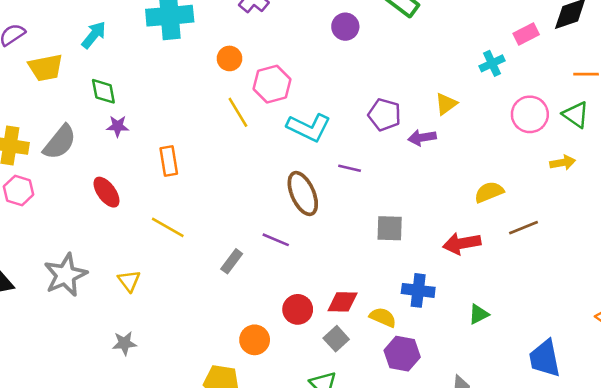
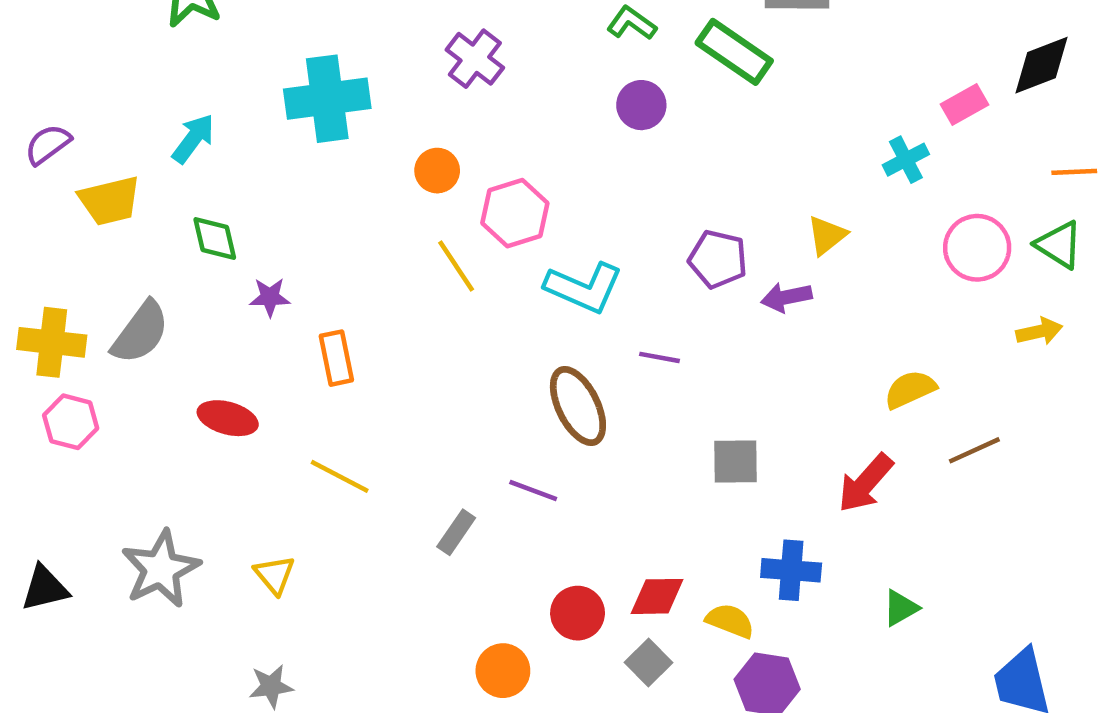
purple star: (118, 126) -> (270, 297), moved
red ellipse: (106, 192) -> (228, 418), turned -36
red arrow: (462, 243) -> (865, 483), turned -36

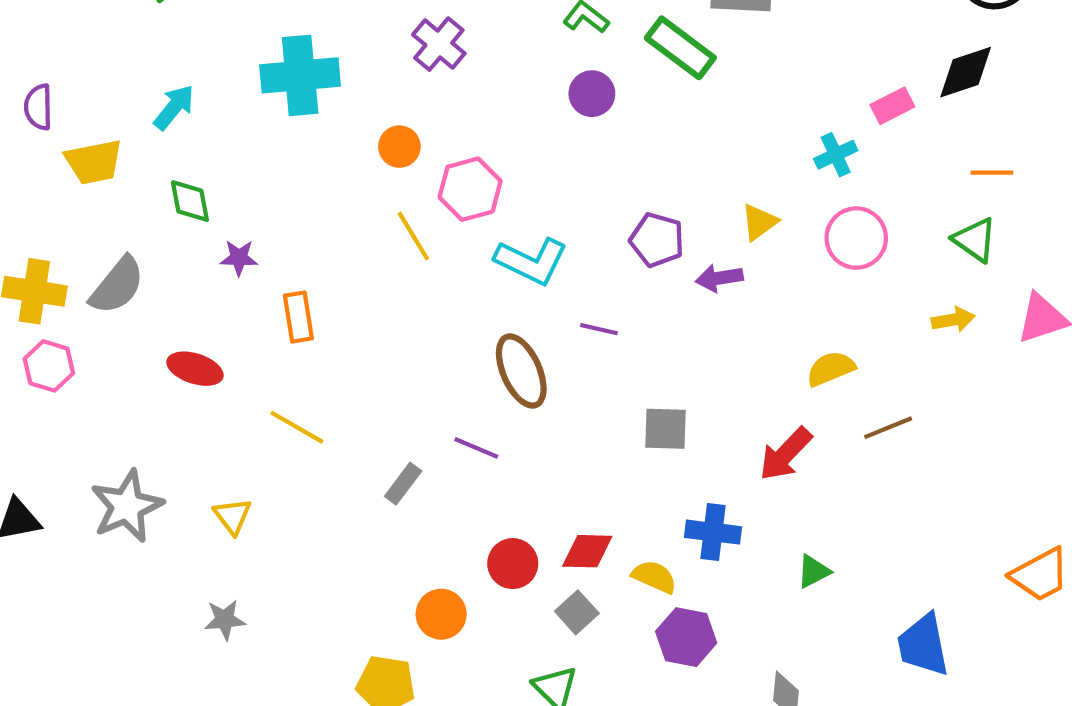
purple semicircle: (48, 144) -> (38, 107), turned -57
pink circle: (977, 248) -> (856, 238), moved

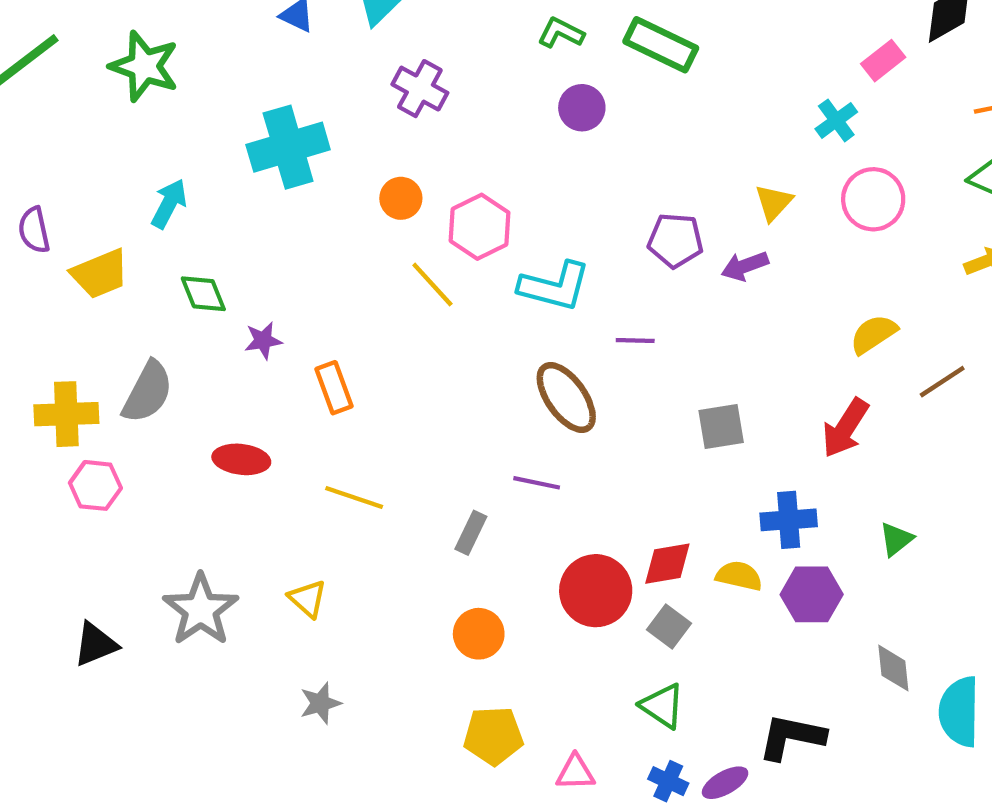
red circle: (513, 564) -> (596, 591), size x1.4
orange circle: (441, 614) -> (479, 634), moved
purple hexagon: (686, 637) -> (812, 594), moved

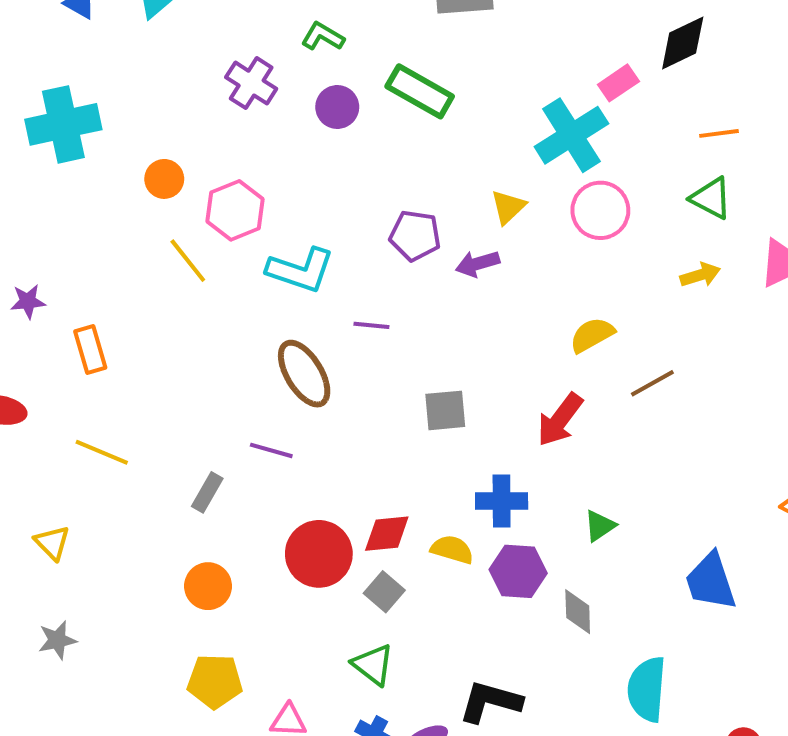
green rectangle: (661, 45) -> (420, 91), moved
purple cross: (420, 89) -> (251, 83), moved
cyan cross: (836, 120) -> (571, 135), size x1.8
gray diamond: (893, 668) -> (578, 612), moved

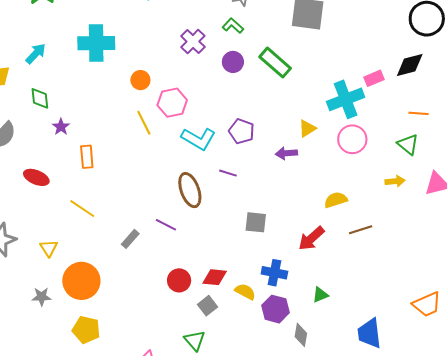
purple pentagon: (415, 236) -> (242, 131), moved
purple star: (28, 301) -> (61, 127), turned 30
red circle: (319, 554) -> (179, 280), size x0.7
orange circle: (208, 586) -> (81, 281), moved, size x1.6
yellow pentagon: (215, 681) -> (86, 330), moved

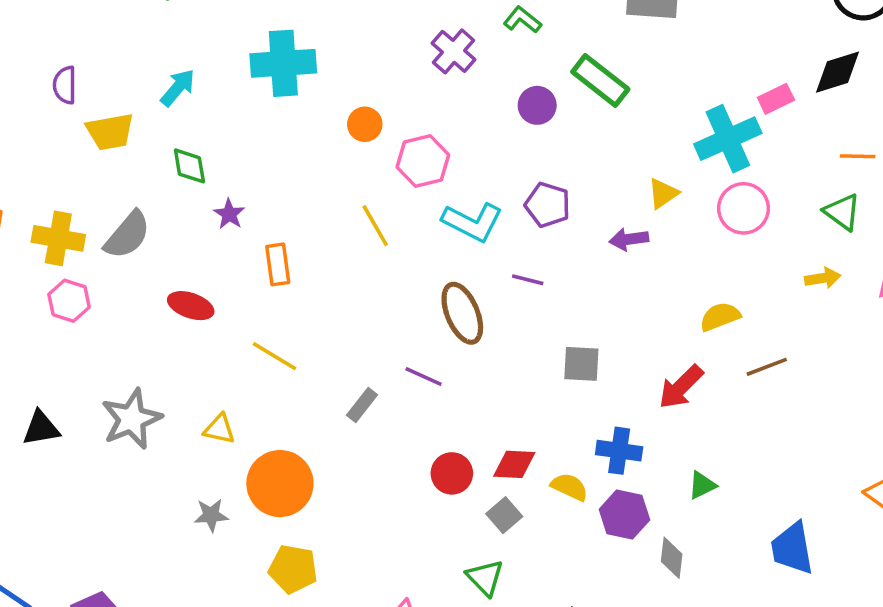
purple circle: (233, 62) -> (537, 105), moved
yellow line: (144, 123) -> (375, 226), moved
yellow triangle: (49, 248) -> (219, 429), turned -42

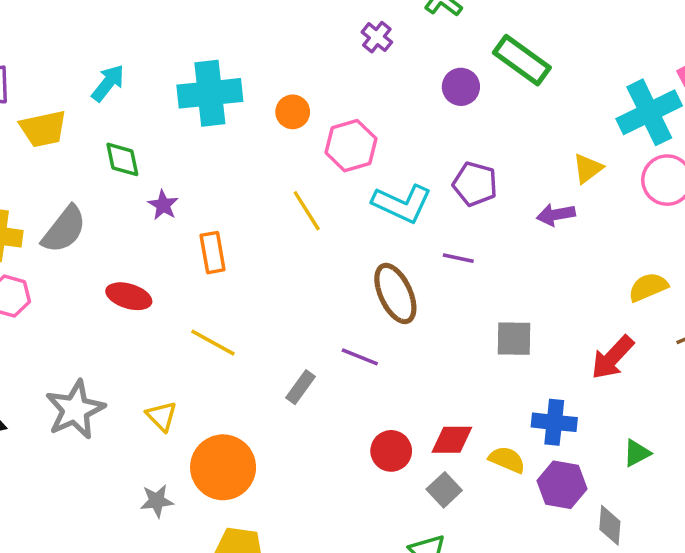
purple cross: (454, 51) -> (377, 37), size x0.7
cyan cross: (283, 63) -> (210, 93), moved
yellow triangle: (219, 429) -> (162, 416), turned 36

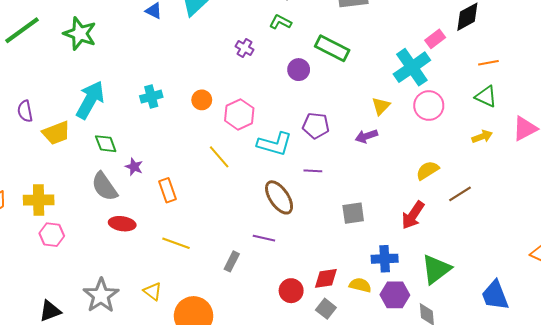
cyan arrow: (108, 83) -> (90, 100), size x1.6
cyan cross: (210, 93) -> (151, 97), size x0.6
gray semicircle: (64, 229) -> (104, 187), moved, turned 116
green triangle: (637, 453) -> (436, 269), size x1.8

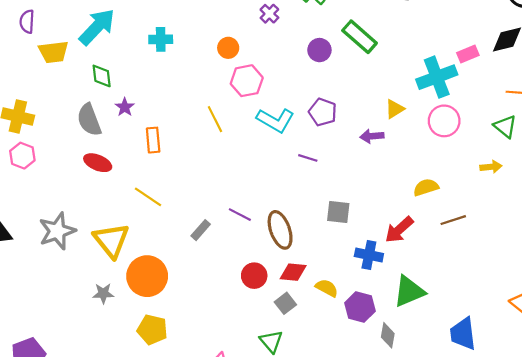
orange circle: (202, 100) -> (228, 48), moved
brown ellipse: (279, 197) -> (280, 230), moved
blue cross: (385, 259) -> (369, 255), moved
yellow triangle: (153, 291) -> (111, 240), size x1.8

